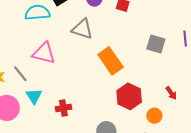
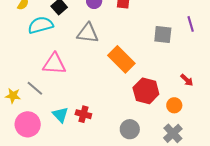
cyan triangle: (34, 96) -> (60, 115), moved
red cross: (63, 108) -> (83, 114), turned 35

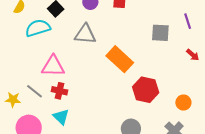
red arrow: (187, 80) -> (193, 55), moved
orange circle: (174, 105) -> (183, 103), moved
red cross: (83, 114) -> (60, 91), moved

